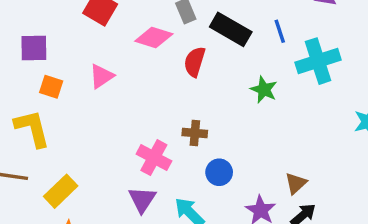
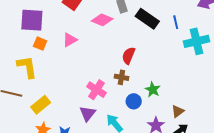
purple square: (34, 48) -> (32, 20), size x1.4
red semicircle: (195, 62) -> (129, 56), moved
green star: (264, 90) -> (153, 90), moved

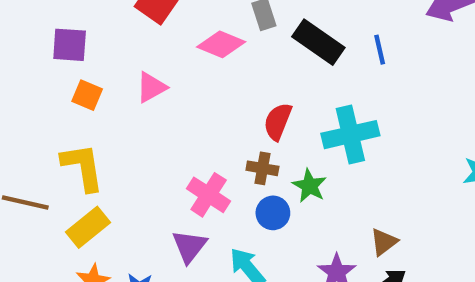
purple square: (32, 20) -> (70, 45), size x0.7
cyan cross: (197, 41) -> (350, 135), moved
yellow L-shape: (27, 67) -> (83, 167), moved
green star: (153, 90) -> (309, 186), moved
blue circle: (134, 101) -> (273, 213), moved

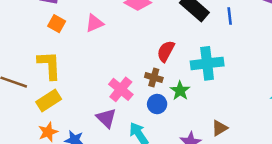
purple triangle: (189, 246) -> (106, 118), turned -30

